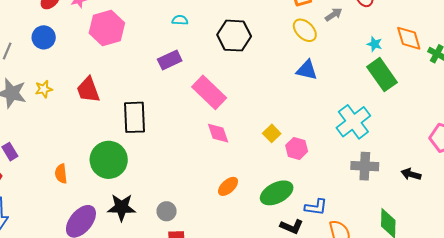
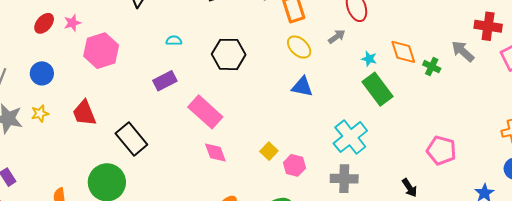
gray arrow: (334, 14) -> (337, 37), moved
blue circle: (44, 37) -> (42, 73), moved
black rectangle: (135, 117) -> (131, 139), turned -36
gray cross: (365, 166) -> (344, 179), moved
black arrow: (411, 174) -> (410, 188), turned -138

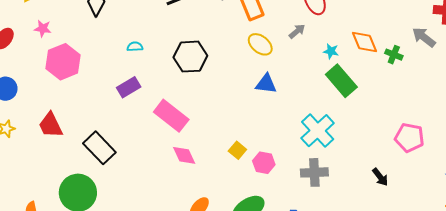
pink star: (72, 23) -> (43, 29), moved, turned 30

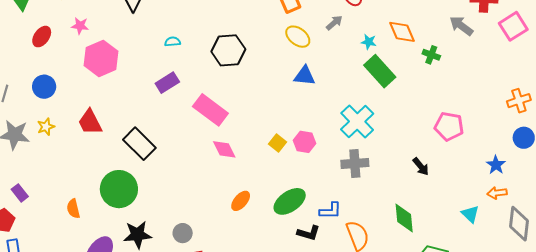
green cross: (394, 55) -> (431, 55), moved
pink hexagon: (264, 163) -> (305, 142), moved

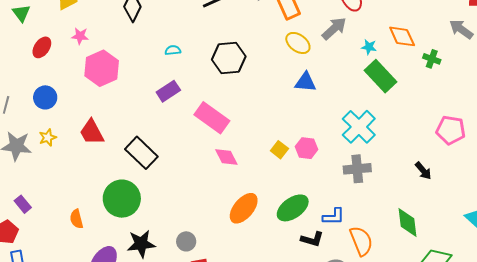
gray arrow: (334, 23) -> (334, 28), size x1.5
orange ellipse: (241, 201) -> (244, 208), size x1.5

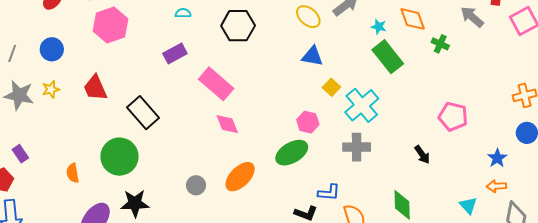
yellow square: (279, 150) -> (331, 87), moved
green ellipse: (293, 208) -> (292, 153), moved
gray circle: (186, 241) -> (196, 185), moved

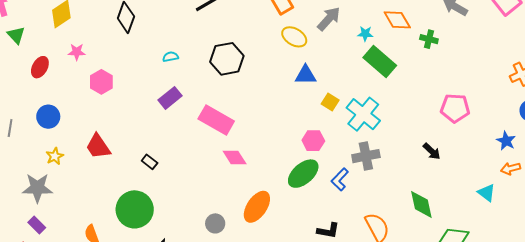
pink hexagon: (111, 25) -> (101, 82), size x0.7
gray star: (19, 95) -> (37, 188), moved
black rectangle: (143, 113) -> (150, 162), size x0.5
blue L-shape: (329, 193) -> (340, 179), moved, turned 140

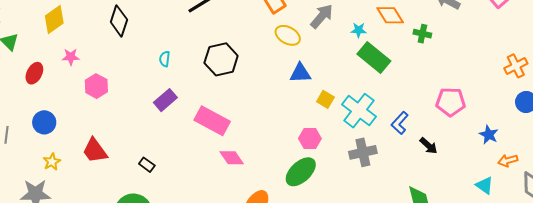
cyan semicircle: (170, 57) -> (165, 59), turned -70
blue star: (506, 141) -> (489, 135), moved
blue L-shape: (340, 179) -> (400, 123), moved

